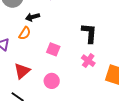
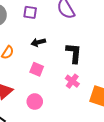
black arrow: (32, 17) -> (38, 42), moved

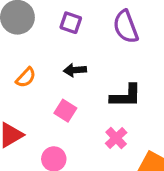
black L-shape: (74, 53) -> (126, 96), turned 75

